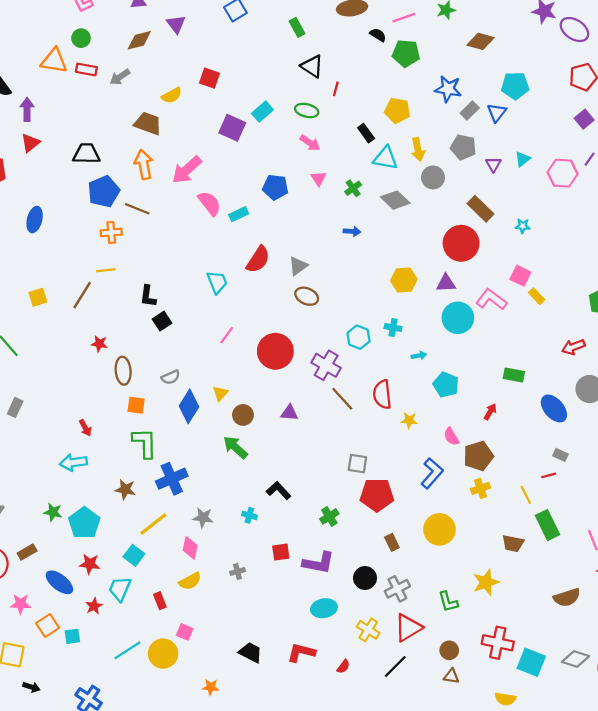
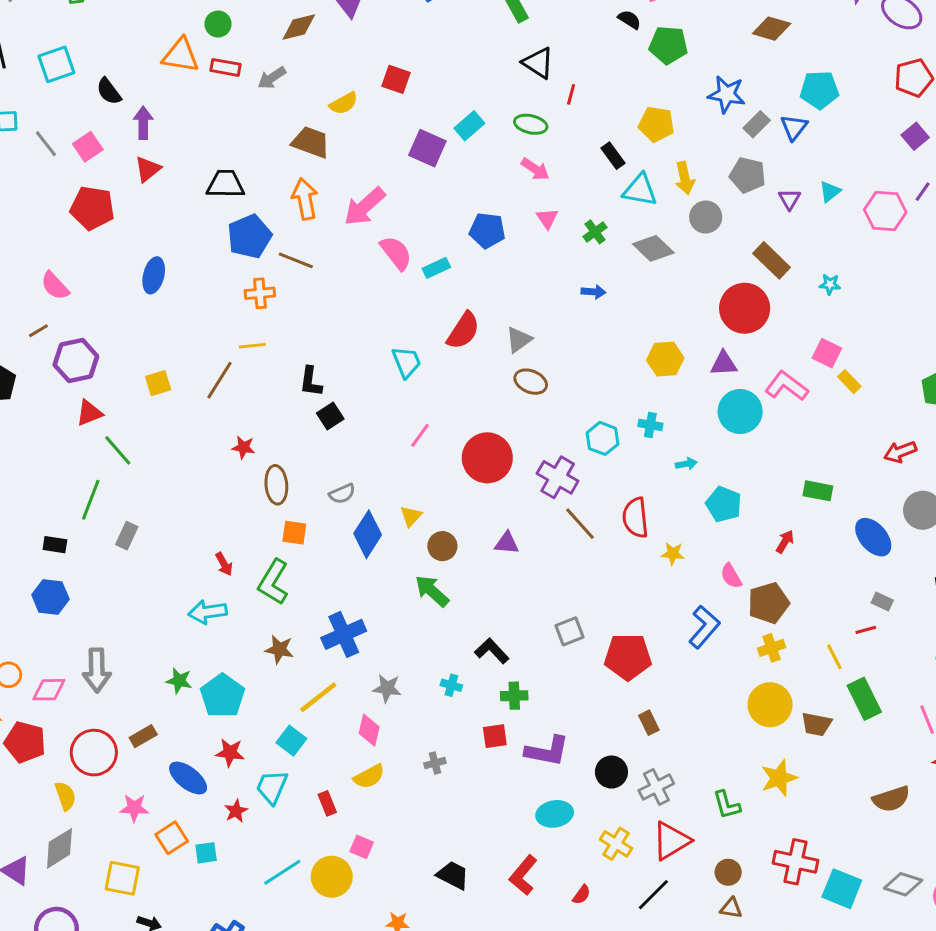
green L-shape: (145, 443) -> (273, 582), moved, turned -148
gray square: (357, 464) -> (570, 631), moved, turned -30
green cross: (329, 516) -> (514, 696), moved, turned 30
yellow circle: (439, 529) -> (770, 705), moved
red L-shape: (301, 652) -> (523, 875), turned -64

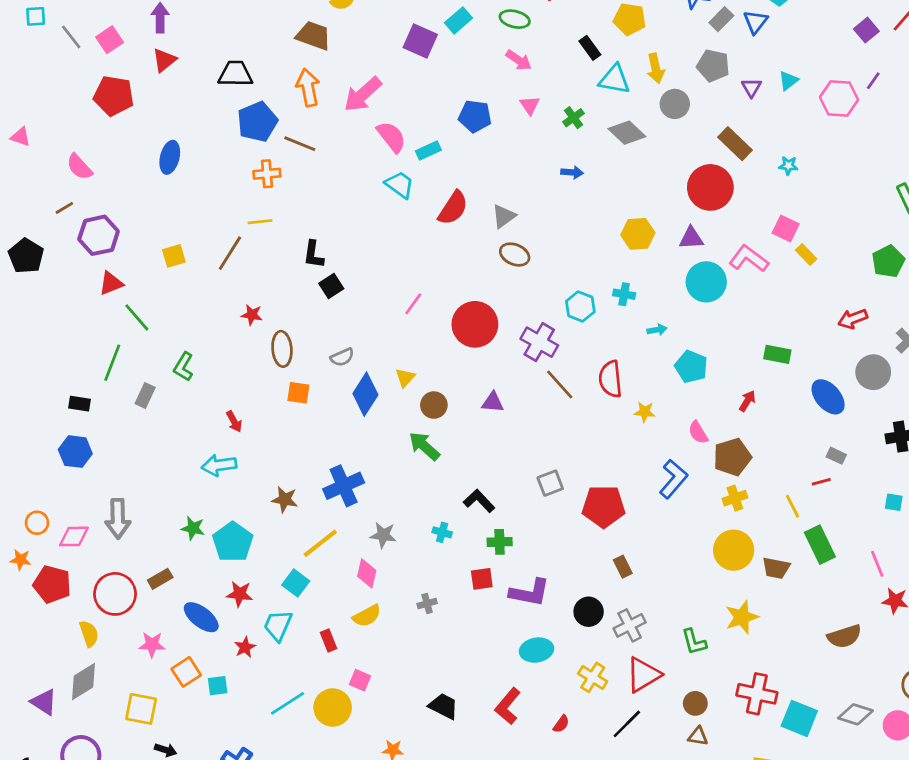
cyan trapezoid: (406, 362) -> (400, 185), moved, turned -32
green L-shape: (273, 582) -> (183, 367), moved, size x0.7

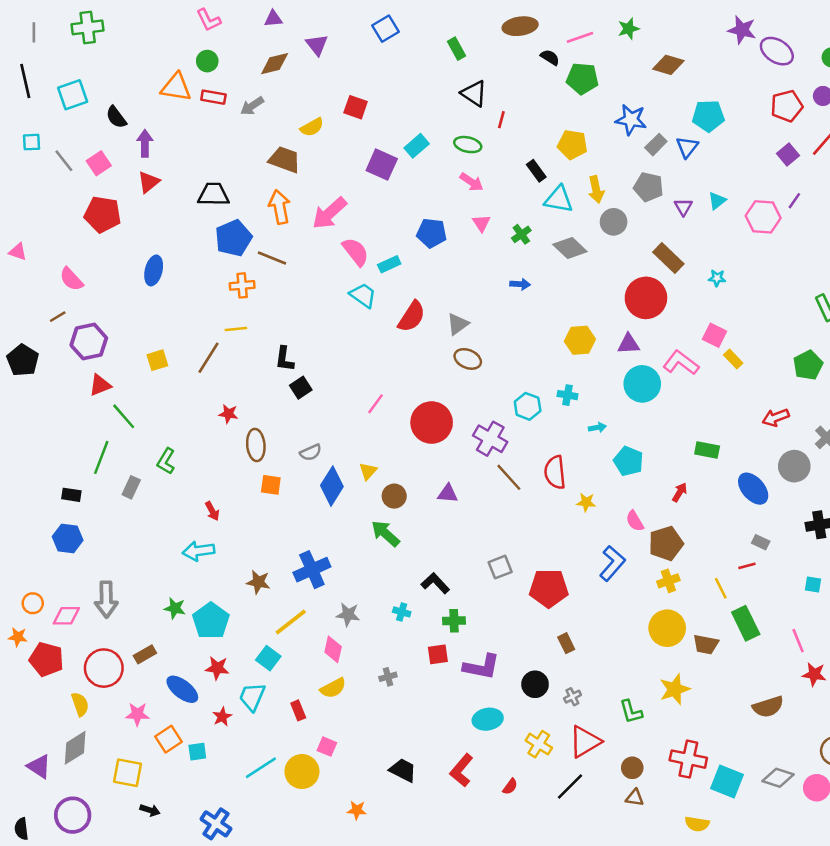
gray cross: (630, 625) -> (572, 697), size x0.6

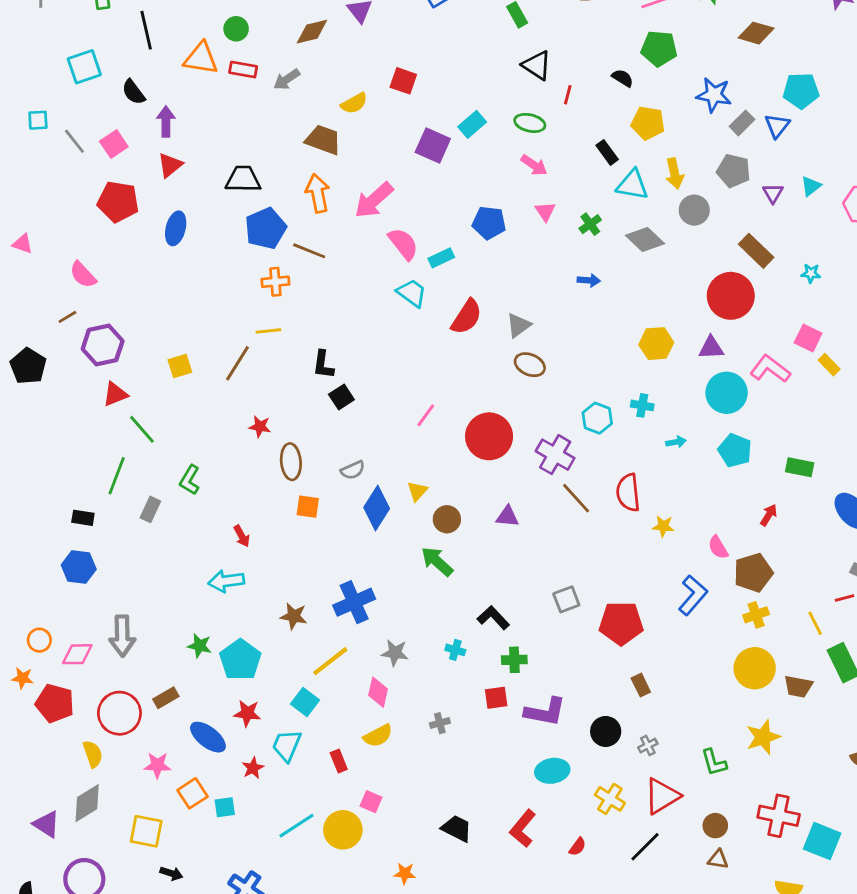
black semicircle: (550, 57) -> (623, 78), moved
black line: (25, 81) -> (146, 30), moved
blue ellipse: (154, 270) -> (176, 228), moved
cyan pentagon: (629, 461) -> (735, 450), moved

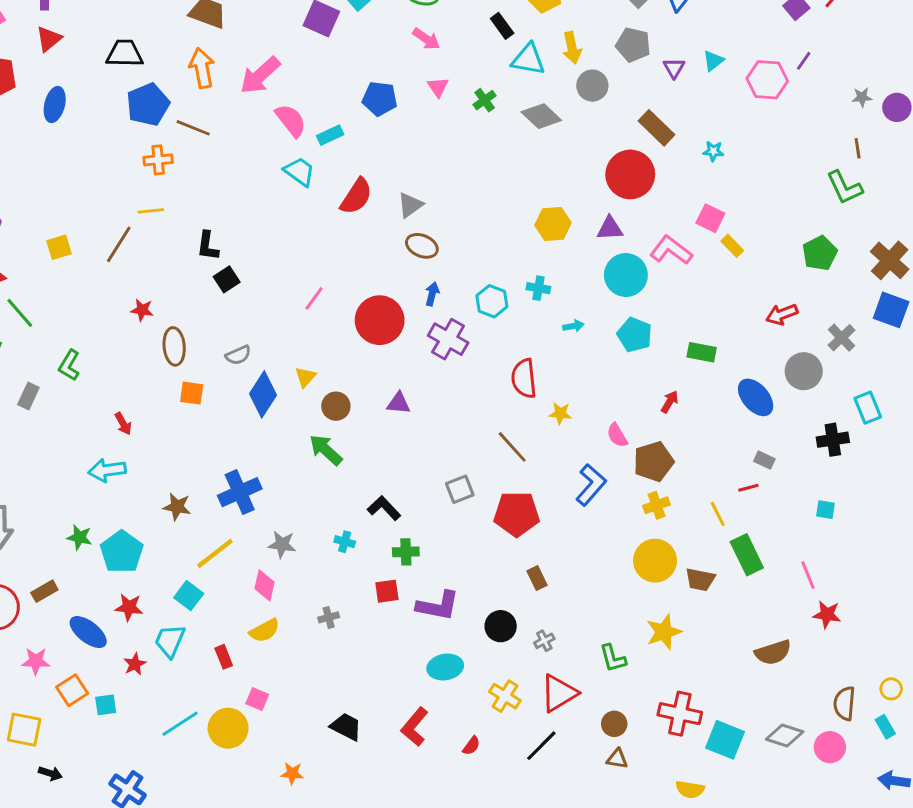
blue arrow: (589, 280) -> (432, 294), moved, turned -80
brown line: (576, 498) -> (512, 447), moved

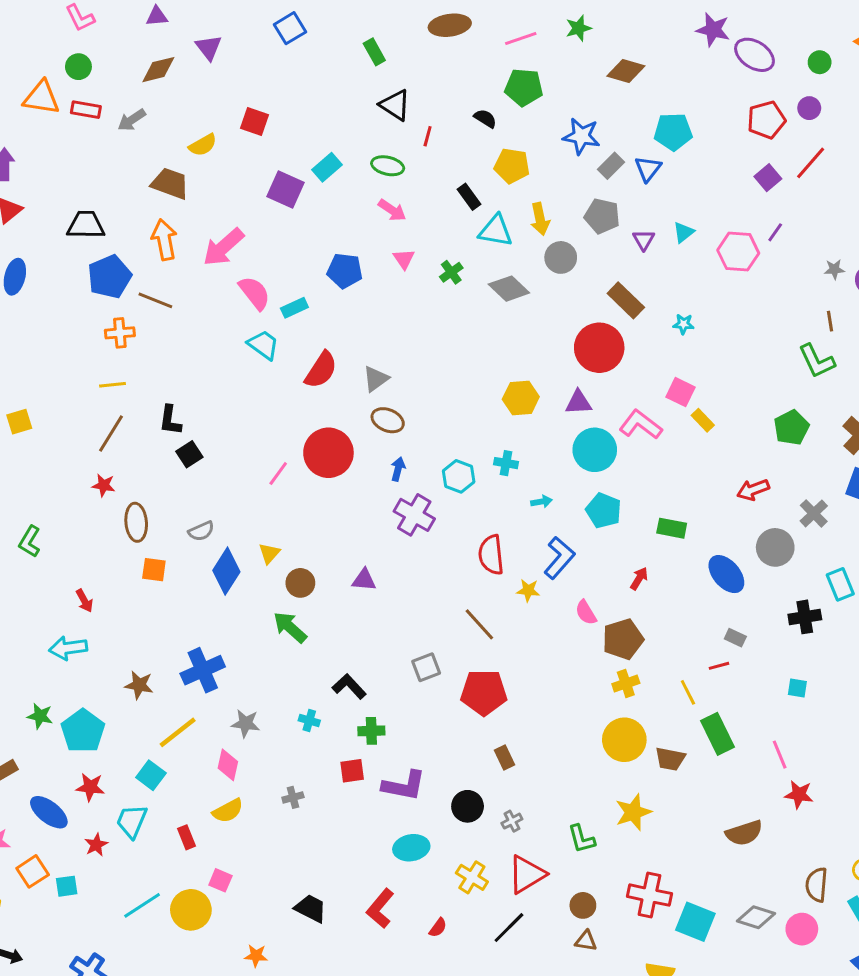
brown line: (119, 244) -> (111, 434), moved
red circle: (380, 320) -> (328, 453), moved
blue L-shape: (591, 485) -> (559, 558), moved

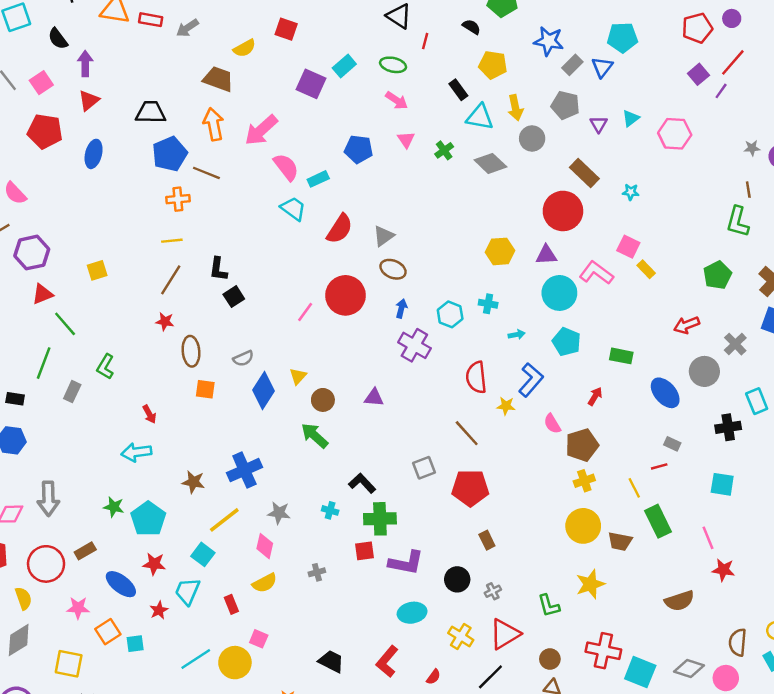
purple line: (775, 232) -> (721, 91), moved
green L-shape: (817, 361) -> (738, 222), turned 40
cyan square: (797, 688) -> (722, 484), size x1.5
green cross: (371, 731) -> (380, 519), size x1.5

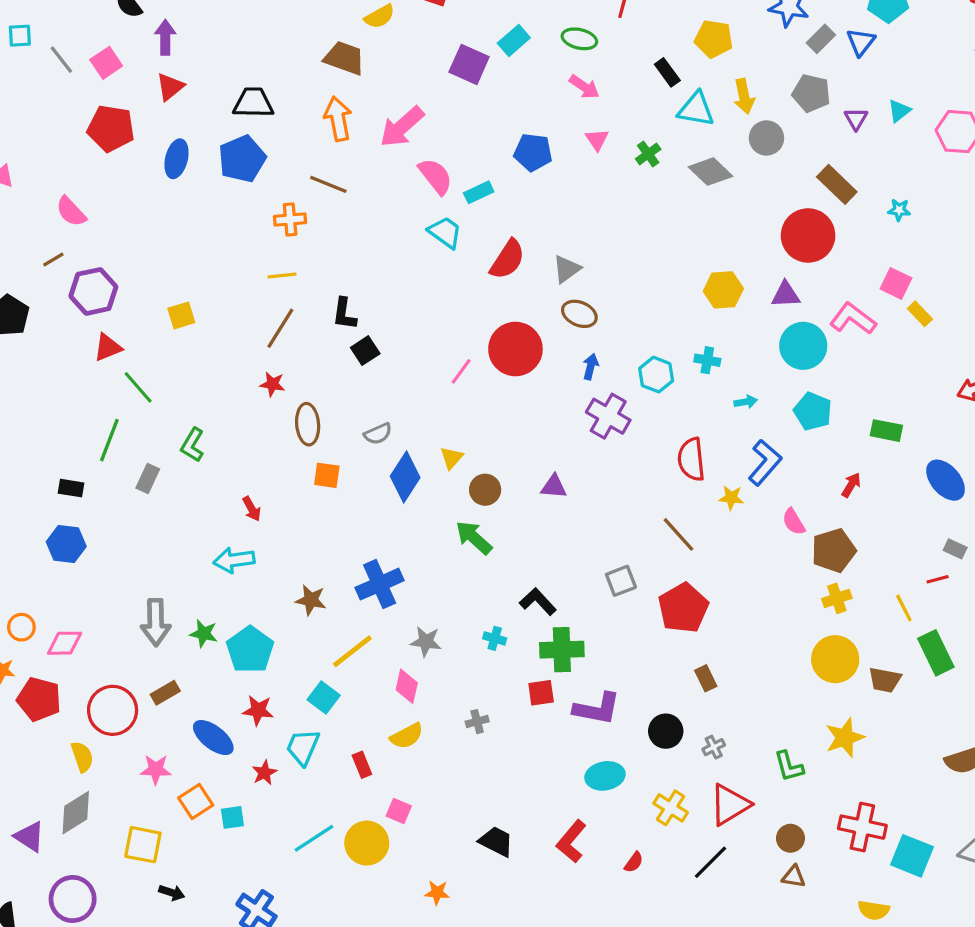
blue pentagon: (170, 154) -> (242, 159), moved
red pentagon: (470, 488) -> (683, 608), turned -30
gray arrow: (48, 499) -> (156, 622), moved

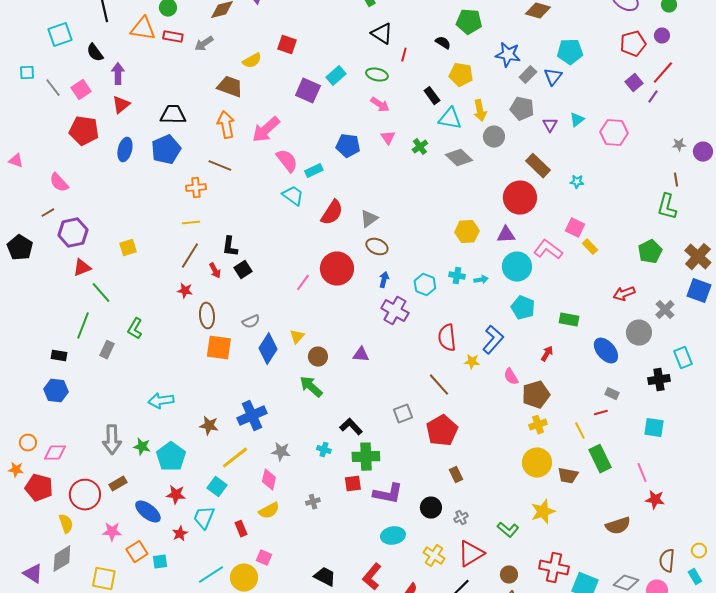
cyan arrow: (746, 402) -> (481, 280), moved
orange square: (327, 475) -> (219, 348), size x1.5
red arrow: (252, 509) -> (215, 271), moved
green L-shape: (789, 766) -> (508, 530), turned -35

